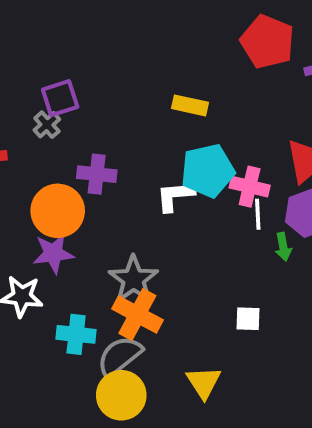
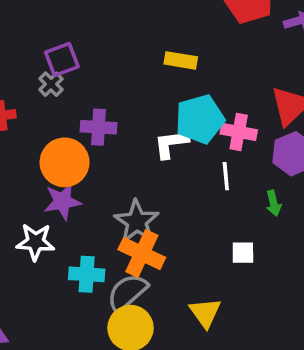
white line: (258, 214) -> (226, 176), moved
green arrow: (283, 247) -> (274, 203), moved

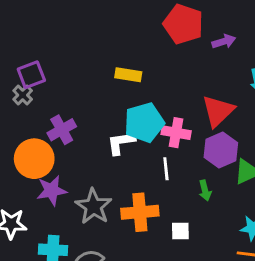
purple cross: (99, 127) -> (62, 130), turned -32
purple star: (62, 201) -> (52, 191), moved
orange cross: (142, 254) -> (140, 212), moved, turned -30

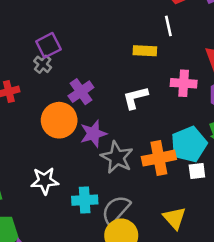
yellow rectangle: (128, 75) -> (145, 51), moved
cyan pentagon: (144, 122) -> (189, 144), moved
white line: (166, 169) -> (168, 26), moved
purple star: (52, 191) -> (93, 134), moved

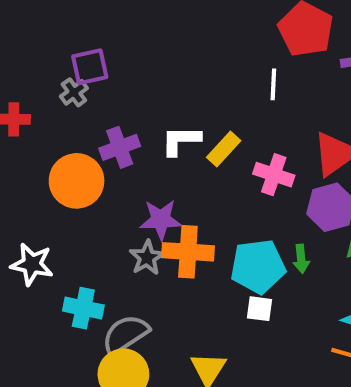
yellow rectangle: (145, 51) -> (224, 149), moved, turned -65
white L-shape: (135, 98) -> (181, 141), moved
purple star: (93, 134) -> (161, 220), moved
gray star: (117, 157) -> (147, 258), size x0.7
orange cross: (159, 158) -> (188, 252), moved

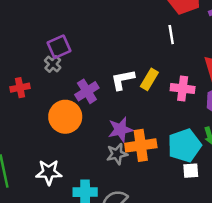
gray star: (147, 258) -> (117, 154), turned 30

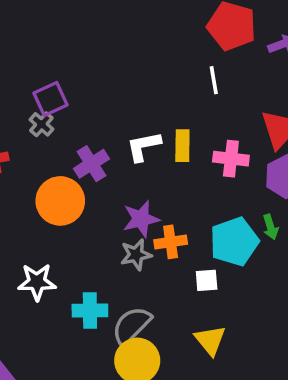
yellow rectangle: (149, 79) -> (182, 146), turned -30
orange cross: (141, 145) -> (171, 242), size x0.7
white square: (191, 171) -> (207, 280), moved

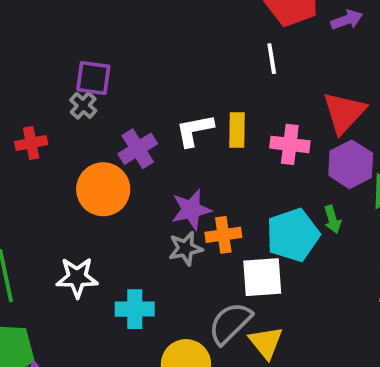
purple square: (50, 99) -> (93, 78), turned 32
white square: (207, 280) -> (262, 277), size x1.6
gray semicircle: (132, 326) -> (230, 323), moved

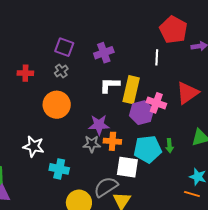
gray cross: (83, 105) -> (61, 71), moved
yellow rectangle: (237, 130) -> (131, 90), size x1.5
purple cross: (138, 149) -> (104, 53), moved
purple hexagon: (351, 164) -> (142, 113), moved

